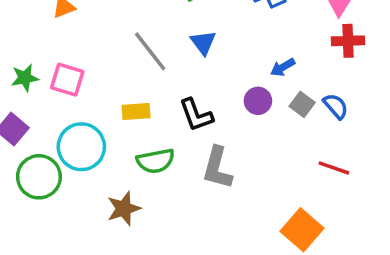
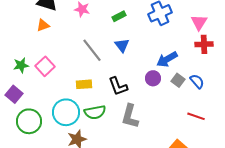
blue arrow: (283, 67) -> (167, 59), size x1.5
pink square: (67, 80) -> (45, 66), turned 30
cyan circle: (81, 147) -> (66, 112), moved

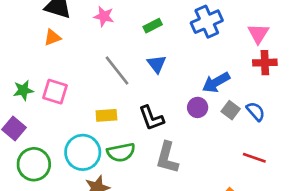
pink square: (45, 66) -> (55, 92), turned -30

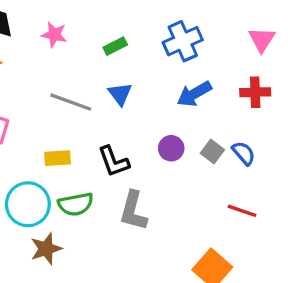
pink triangle: (258, 34) -> (262, 40), moved
gray line: (117, 71) -> (71, 102), turned -32
blue arrow: (216, 82) -> (194, 94), moved

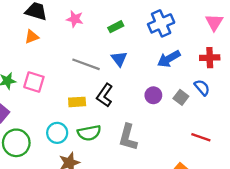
blue semicircle: (244, 153) -> (202, 88), moved
black L-shape: (114, 161) -> (105, 95), moved, turned 55
cyan circle: (28, 204) -> (57, 133), size x0.7

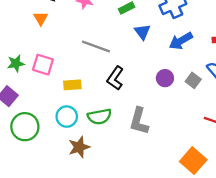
orange triangle: (32, 37) -> (41, 18), turned -40
blue triangle: (119, 59) -> (142, 32), moved
yellow rectangle: (77, 102) -> (72, 85), moved

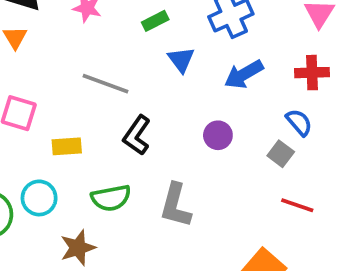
gray square: (193, 80) -> (281, 154), moved
cyan circle: (67, 117) -> (39, 198), moved

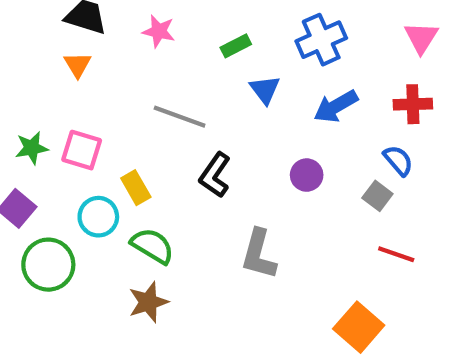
yellow rectangle: (67, 146) -> (136, 188), turned 64
cyan circle: (39, 198) -> (98, 217), moved
green semicircle: (111, 198) -> (152, 246), moved, turned -138

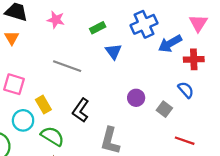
blue arrow: (336, 106) -> (170, 44), moved
black L-shape: (215, 175) -> (81, 110), moved
gray square: (377, 196) -> (164, 109), moved

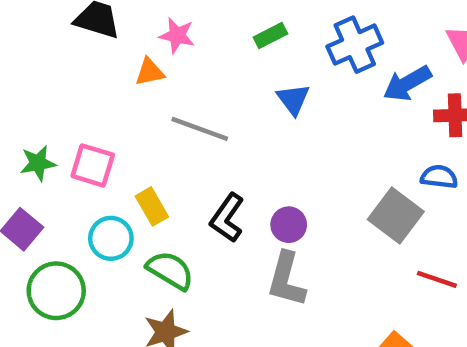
green rectangle: (98, 28) -> (270, 35), moved
orange triangle: (12, 38) -> (150, 72), moved, turned 49
blue semicircle: (186, 90) -> (439, 177), turned -42
purple circle: (136, 98) -> (289, 225), moved
gray square: (164, 109) -> (396, 216), size x1.6

